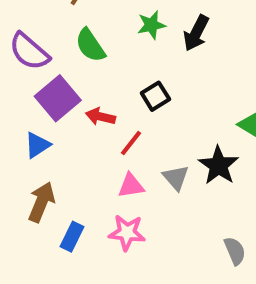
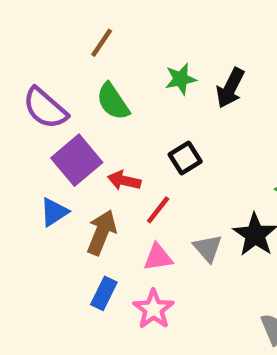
brown arrow: (41, 202) -> (102, 232), moved
pink star: (127, 233) -> (154, 309), turned 30
blue rectangle: (72, 237) -> (104, 293), moved

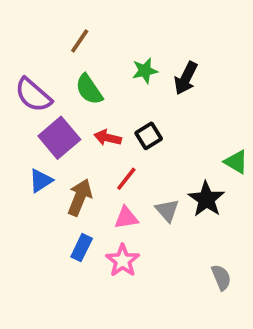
red arrow: (124, 181) -> (108, 138), moved

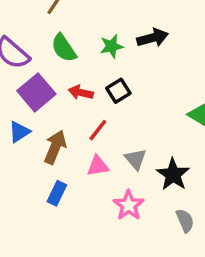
green star: (145, 71) -> (112, 46), moved
black arrow: (186, 78) -> (153, 38), turned -132
black star: (206, 199) -> (173, 174), moved
pink star: (123, 261) -> (129, 205), moved

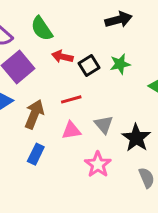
green star: (112, 46) -> (120, 64), moved
red arrow: (81, 92) -> (62, 57), moved
red line: (98, 130) -> (71, 99), turned 36

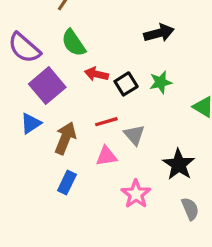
gray triangle: (104, 125) -> (134, 135), moved

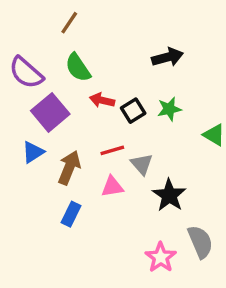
black star: (179, 164) -> (169, 195), moved
pink star: (136, 194) -> (161, 257), moved
gray semicircle: (190, 209) -> (200, 242), size x1.4

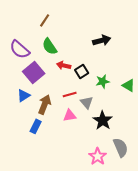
green star: (169, 109) -> (103, 81), moved
blue rectangle: (71, 214) -> (36, 126), moved

